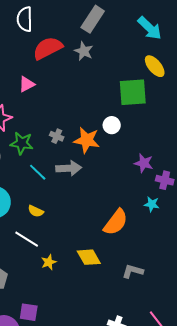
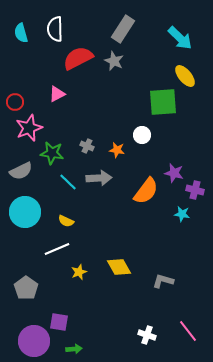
orange star: (87, 140) -> (117, 150), size x0.6
orange semicircle: (116, 222) -> (146, 191), moved
white line: (27, 239) -> (57, 249), turned -55

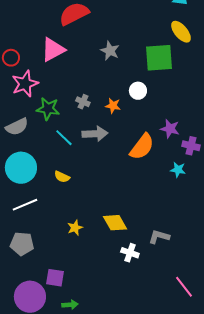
gray star: (114, 61) -> (110, 51), moved
pink triangle: (57, 94) -> (53, 50), size x1.5
white line: (57, 249) -> (25, 205), moved
gray pentagon: (26, 288) -> (22, 244), turned -30
white cross: (147, 335) -> (130, 253), moved

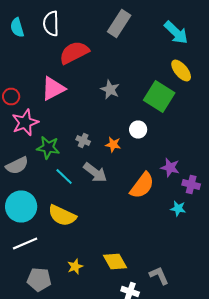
green square: (159, 58) -> (159, 96), turned 36
gray arrow: (95, 134) -> (95, 172), turned 40
yellow semicircle: (62, 177) -> (62, 216), size x1.8
gray L-shape: (159, 237) -> (159, 276), turned 50
gray pentagon: (22, 244) -> (39, 280), moved

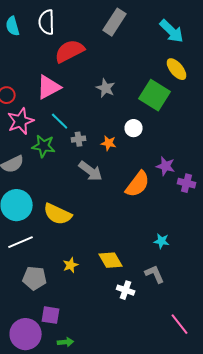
gray cross: (83, 140) -> (79, 139), turned -32
cyan line: (64, 176) -> (60, 121), moved
cyan star: (178, 208) -> (162, 241), moved

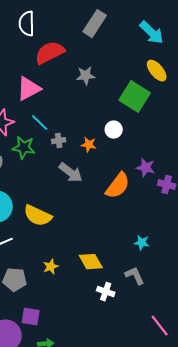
gray star: (106, 88) -> (86, 76), moved, turned -30

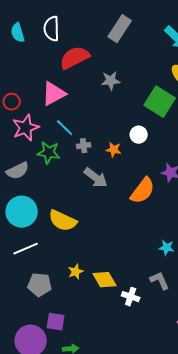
yellow diamond: (91, 262) -> (105, 280), moved

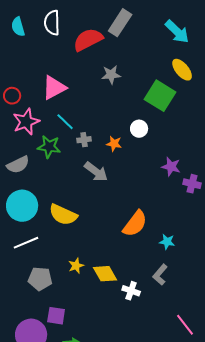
red semicircle: (75, 58) -> (88, 40), moved
orange semicircle: (143, 191) -> (135, 224), moved
gray L-shape: (160, 281) -> (160, 275), turned -115

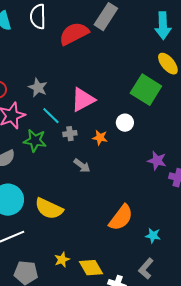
cyan arrow: (177, 32) -> (163, 26), turned 44
gray star: (111, 75) -> (38, 88), moved, turned 30
pink triangle: (54, 88) -> (83, 100), moved
gray arrow: (96, 172) -> (82, 166), size x0.7

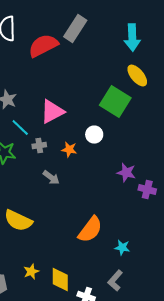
yellow diamond: (91, 268) -> (60, 280), turned 30

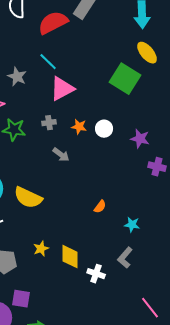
cyan line: (20, 128) -> (48, 62), moved
white circle: (94, 134) -> (104, 129), moved
purple star: (126, 172) -> (140, 139), moved
orange semicircle: (90, 230) -> (100, 207), size x0.5

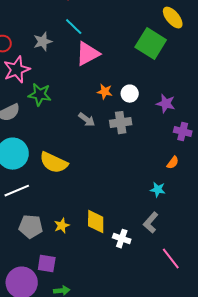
gray star: (17, 77) -> (43, 42), turned 30
gray cross: (49, 123) -> (121, 123), moved, size x1.5
orange semicircle: (100, 207) -> (173, 163), moved
yellow star: (41, 249) -> (62, 226), moved
pink line: (150, 308) -> (171, 259), moved

